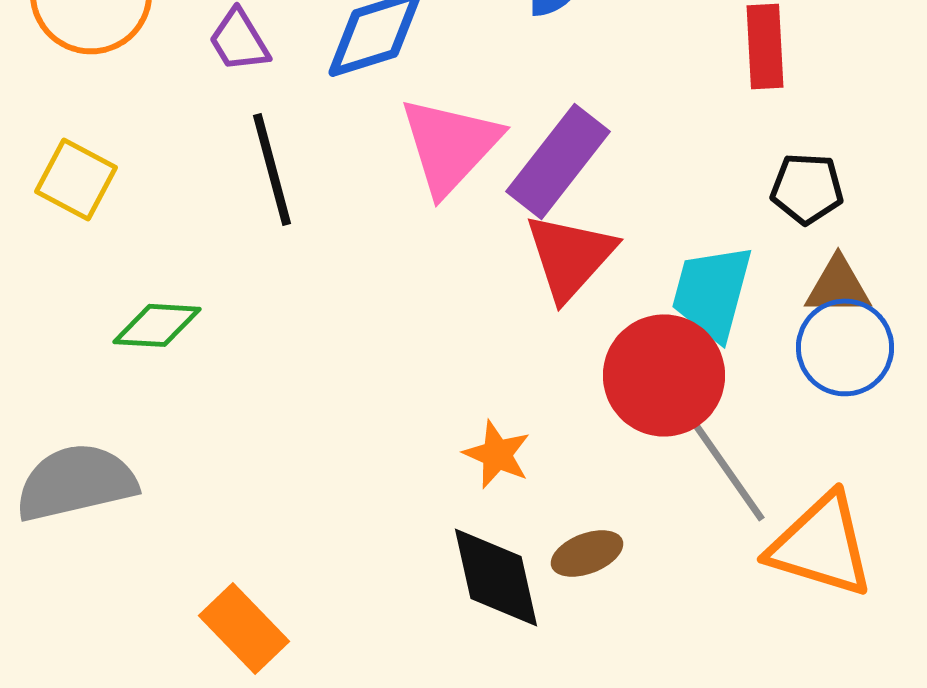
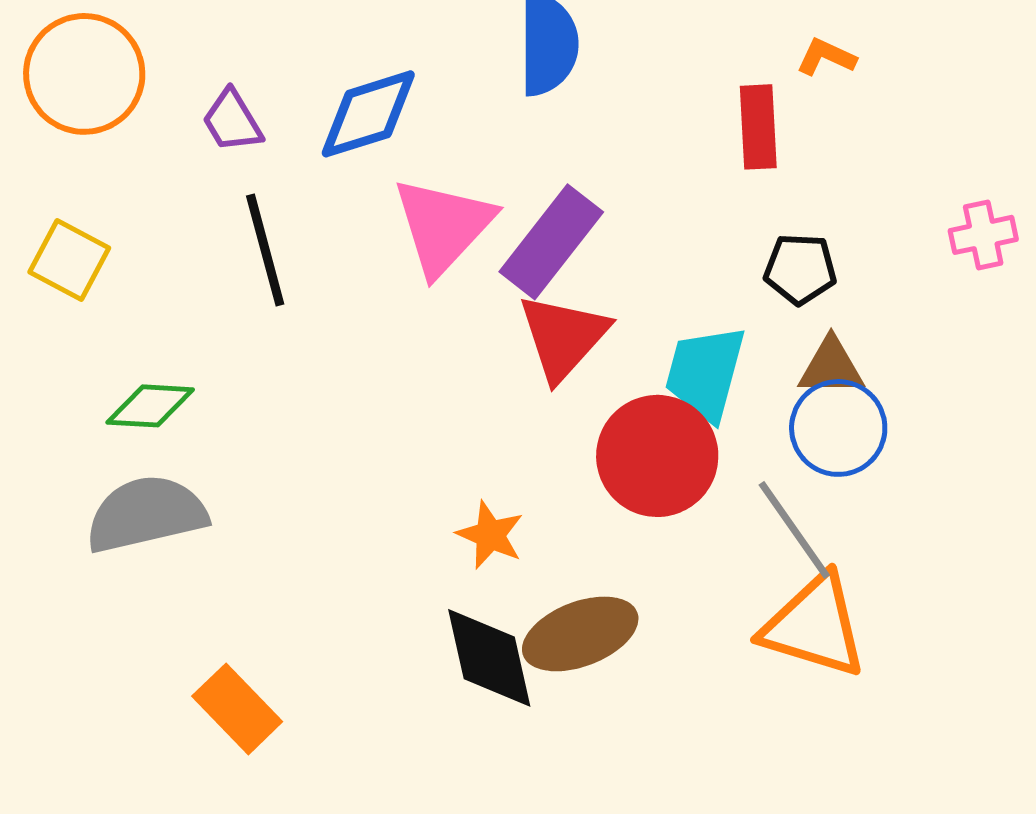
gray line: (729, 472) -> (794, 530), moved
gray semicircle: (76, 482) -> (146, 514), moved
brown ellipse: (587, 553) -> (580, 634), size x1.6

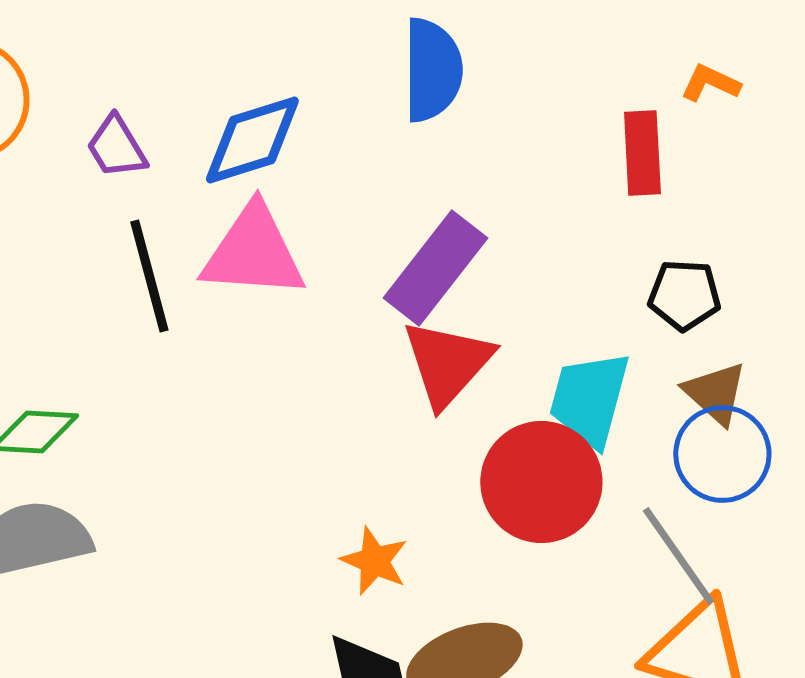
pink triangle: (443, 226) -> (253, 252), moved, turned 51
brown triangle: (831, 367) -> (715, 393), turned 42

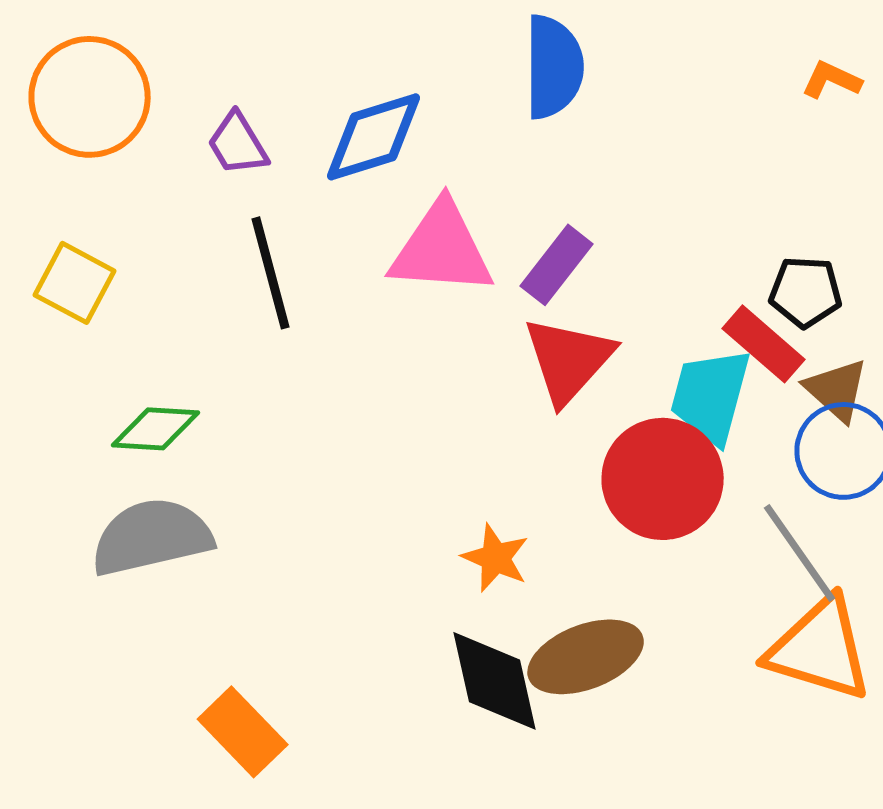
red rectangle: (642, 153) -> (764, 344), moved, turned -46
pink triangle: (253, 252) -> (442, 249), moved
purple rectangle: (435, 268) -> (557, 265), size x0.7

